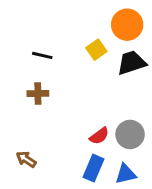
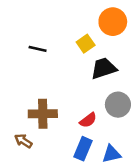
black trapezoid: (131, 63) -> (104, 68), moved
brown cross: (38, 93) -> (43, 114), moved, size x1.5
gray circle: (130, 134) -> (118, 105), moved

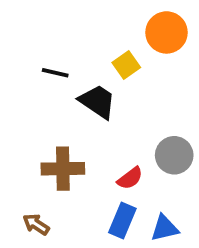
black trapezoid: (104, 68) -> (97, 102), moved, turned 52
brown arrow: (23, 141) -> (36, 224), moved

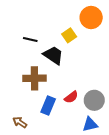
gray circle: (174, 155) -> (94, 100), moved
brown cross: (63, 169) -> (35, 78), moved
blue rectangle: (122, 220) -> (48, 106), moved

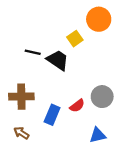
black line: (30, 40) -> (33, 52), moved
brown cross: (35, 78) -> (21, 97), moved
gray circle: (94, 100) -> (102, 97), moved

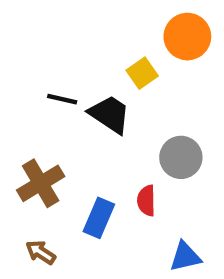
brown cross: (21, 97) -> (41, 183), turned -30
gray circle: (102, 97) -> (181, 157), moved
red semicircle: (77, 106) -> (146, 201), turned 126

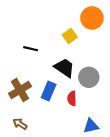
black trapezoid: (110, 114) -> (64, 68), moved
blue rectangle: (99, 218) -> (49, 91), moved

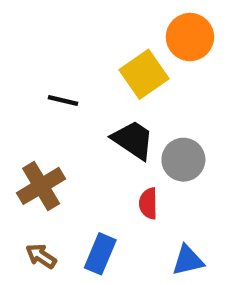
yellow square: (70, 36) -> (144, 74), size x1.5
blue rectangle: (49, 91) -> (100, 254), moved

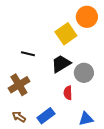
black line: (63, 101) -> (28, 54), moved
black trapezoid: (133, 140) -> (61, 64), turned -65
blue rectangle: (100, 254) -> (46, 116), turned 30

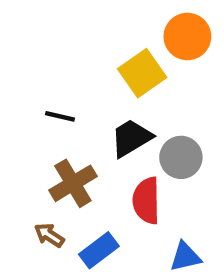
brown cross: (19, 85) -> (73, 183), moved
red semicircle: (68, 93) -> (146, 201), size x1.5
brown arrow: (19, 117) -> (49, 235), moved

